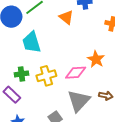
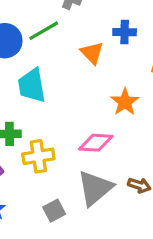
orange star: (96, 59) -> (125, 102), moved
yellow cross: (46, 76) -> (38, 156), moved

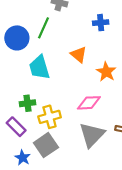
green line: (44, 31) -> (44, 28), turned -30
orange triangle: (92, 53) -> (79, 55), moved
gray square: (54, 211) -> (46, 145), moved, size x1.5

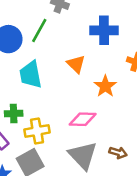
blue cross: (101, 23) -> (104, 30), size x1.5
gray triangle: (92, 135) -> (83, 155), turned -32

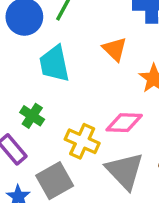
green cross: (14, 114) -> (32, 116), turned 36
yellow cross: (37, 131) -> (82, 141), moved, turned 35

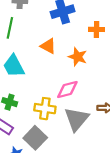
gray triangle: (125, 171) -> (76, 119), turned 40

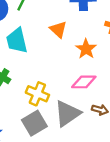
pink diamond: (67, 89) -> (84, 82), moved
gray square: (35, 138) -> (34, 123), moved

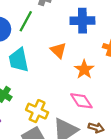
pink diamond: (84, 82) -> (81, 101), turned 55

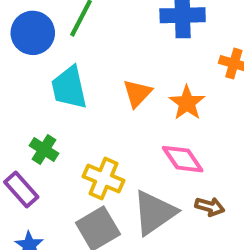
orange triangle: (58, 50) -> (137, 93), moved, turned 30

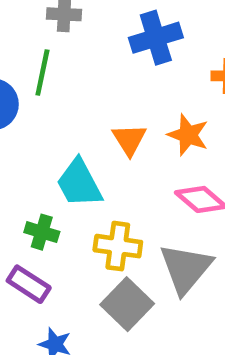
cyan trapezoid: (69, 88) -> (79, 183), moved

